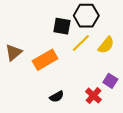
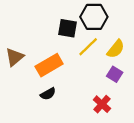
purple square: (110, 81) -> (115, 74), moved
black semicircle: (57, 97) -> (48, 94), moved

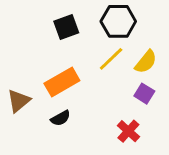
black square: (67, 28) -> (66, 27), moved, turned -30
brown triangle: (15, 57) -> (19, 101), moved

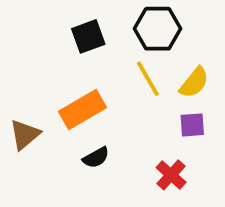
yellow line: (111, 59) -> (148, 79), turned -76
purple square: (144, 94) -> (192, 125), turned -36
black semicircle: (61, 118) -> (96, 158), moved

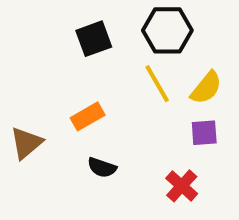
orange rectangle: (83, 110) -> (88, 116), size x0.7
black semicircle: (96, 158) -> (102, 167), turned 48

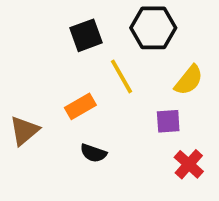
yellow line: (157, 84) -> (121, 76), moved
purple square: (204, 133) -> (168, 121), moved
red cross: (182, 186) -> (189, 164), moved

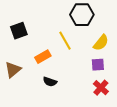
black square: (86, 35) -> (19, 31), moved
purple square: (168, 121) -> (98, 65), moved

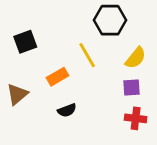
black semicircle: (50, 82) -> (67, 110), turned -40
red cross: (101, 88) -> (136, 118), turned -35

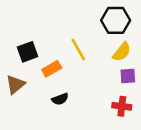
black hexagon: (110, 20) -> (116, 20), moved
black square: (25, 42) -> (27, 52), moved
purple square: (132, 87) -> (128, 76), moved

